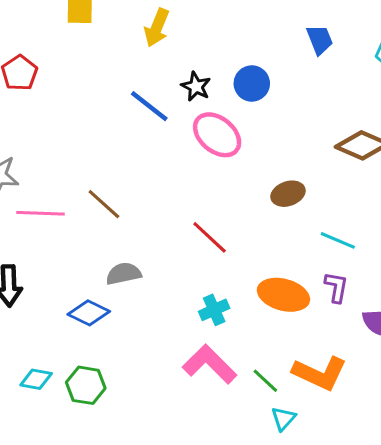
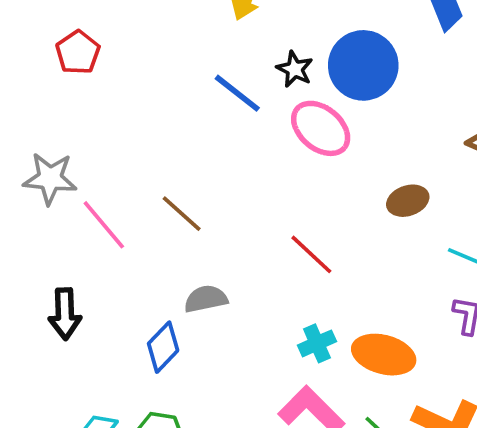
blue circle: (252, 84) -> (363, 65), size x1.6
pink line: (41, 213) -> (104, 225), turned 48
orange ellipse: (283, 295) -> (384, 355), moved
blue diamond: (89, 313) -> (163, 347), turned -72

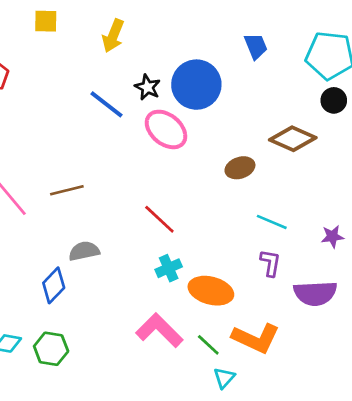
brown ellipse: (408, 201) -> (240, 168), moved
brown line: (182, 214) -> (67, 190), turned -56
cyan cross: (317, 343) -> (169, 268), moved

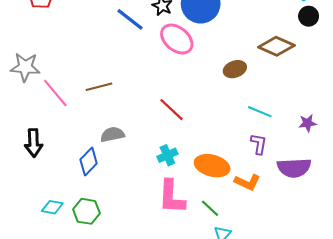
cyan cross: (169, 268) -> (167, 155), moved
pink L-shape: (159, 330) -> (172, 197), turned -132
orange L-shape: (256, 338) -> (247, 182), moved, size x0.7

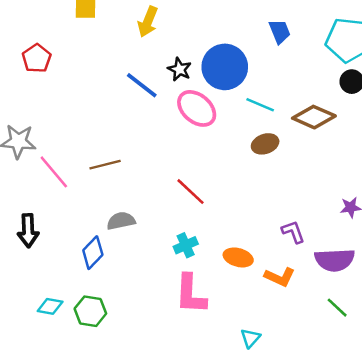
cyan line: (260, 112) -> (260, 105), moved
purple L-shape: (259, 144) -> (293, 232), turned -30
orange ellipse: (212, 166) -> (238, 257), size x0.7
green line: (210, 208) -> (337, 308), moved

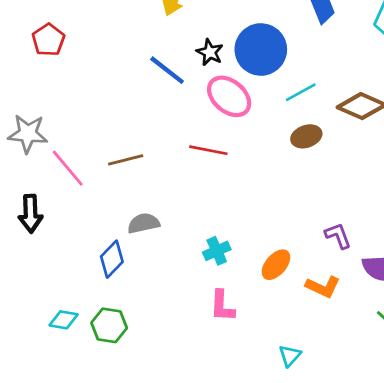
cyan line: (260, 105) -> (301, 92), turned -52
red line: (191, 192) -> (208, 150), moved, turned -32
black arrow: (28, 231) -> (30, 214), moved
orange ellipse: (238, 257) -> (276, 265), turned -64
pink L-shape: (191, 294) -> (222, 306), size x0.7

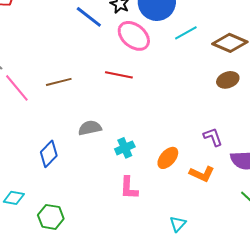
brown ellipse: (306, 136) -> (228, 80), moved
gray semicircle: (144, 223) -> (90, 128), moved
green hexagon: (109, 325) -> (51, 217), moved

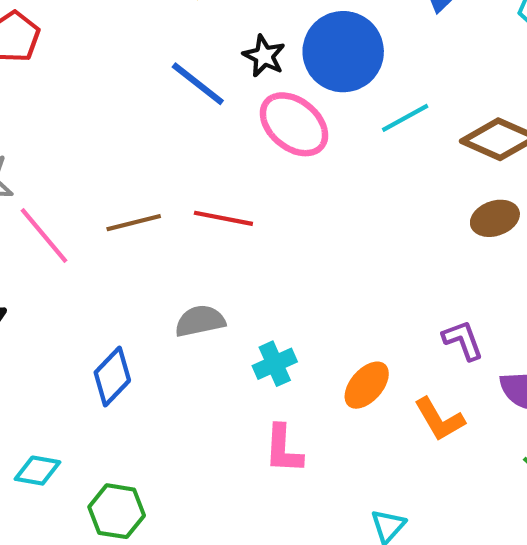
red line: (119, 75) -> (223, 218), moved
orange L-shape: (202, 174) -> (439, 419), turned 35

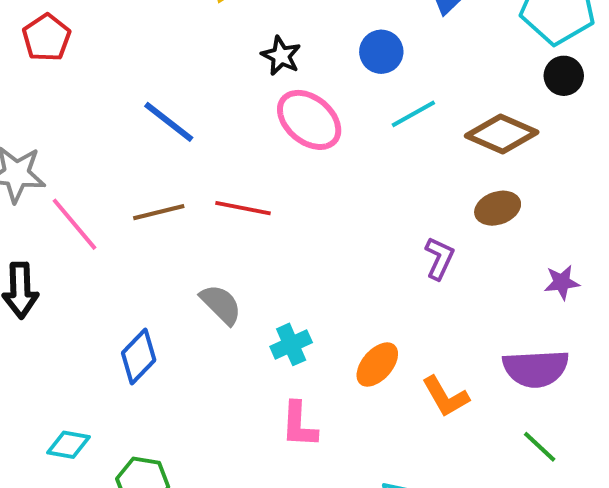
blue circle: (343, 52) -> (381, 52), moved, size x0.6
blue line: (198, 84) -> (169, 122), moved
gray semicircle: (200, 321) -> (221, 304), turned 57
purple L-shape: (463, 340) -> (439, 258), moved, turned 45

